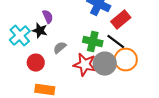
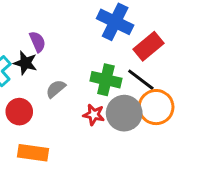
red star: (85, 65) -> (94, 115), size x0.6

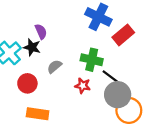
black line: (141, 80) -> (112, 78), moved
orange circle: (156, 107) -> (129, 110), moved
gray circle: (124, 113) -> (118, 95), moved

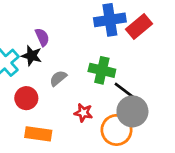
blue cross: (98, 17) -> (110, 20), turned -35
red rectangle: (123, 35) -> (139, 27), moved
red star: (83, 86) -> (83, 113), moved
orange circle: (129, 110) -> (117, 130), moved

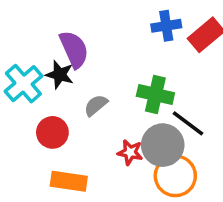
blue cross: (110, 20) -> (166, 26), size x0.7
purple semicircle: (42, 37) -> (74, 49), size x1.5
gray circle: (132, 111) -> (163, 145), moved

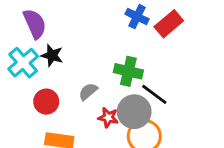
blue cross: (166, 26) -> (137, 17), turned 35
purple semicircle: (74, 49) -> (35, 24), moved
gray semicircle: (96, 105) -> (88, 91), moved

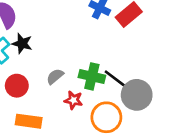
green cross: (128, 71) -> (92, 76), moved
gray circle: (134, 112) -> (137, 95), moved

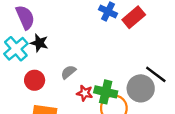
green cross: (92, 76) -> (106, 92), moved
black line: (116, 79) -> (156, 74), moved

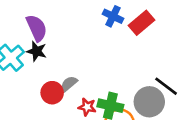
purple semicircle: (25, 17) -> (37, 28), moved
red circle: (35, 80) -> (52, 93), moved

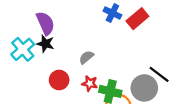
gray semicircle: (69, 84) -> (86, 57), moved
red star: (87, 107) -> (90, 83), moved

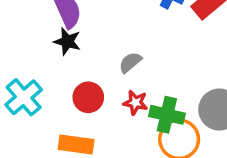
cyan cross: (23, 49) -> (24, 97), moved

